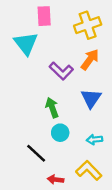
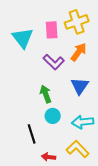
pink rectangle: (44, 16) -> (52, 30), moved
cyan arrow: (94, 140) -> (83, 122), size x1.5
black line: (36, 153) -> (32, 134), turned 30

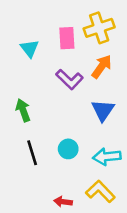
cyan triangle: (23, 38) -> (30, 48), size x0.7
green arrow: (46, 94) -> (23, 110), moved
black line: (32, 134) -> (32, 153), moved

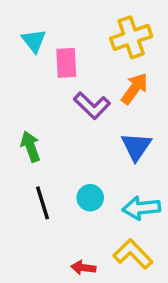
pink rectangle: (67, 38) -> (66, 63), moved
cyan triangle: (30, 48) -> (34, 41), moved

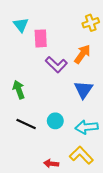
yellow cross: (131, 37) -> (91, 23), moved, size x0.7
black line: (42, 203) -> (26, 124), turned -48

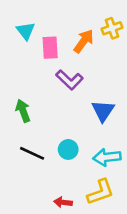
orange arrow: (82, 54) -> (84, 41), moved
yellow L-shape: (81, 155) -> (100, 192), turned 115

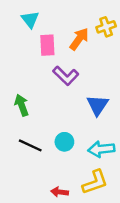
cyan triangle: (26, 31) -> (30, 19), moved

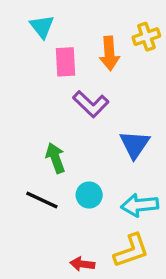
orange arrow: (79, 39) -> (109, 53), turned 140
green arrow: (22, 105) -> (55, 158), moved

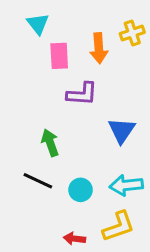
purple L-shape: (91, 104) -> (82, 94), turned -40
cyan circle: (89, 195) -> (81, 190), moved

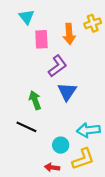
purple L-shape: (82, 94) -> (57, 66), turned -40
blue triangle: (122, 130) -> (67, 92), moved
cyan circle: (81, 190) -> (61, 145), moved

